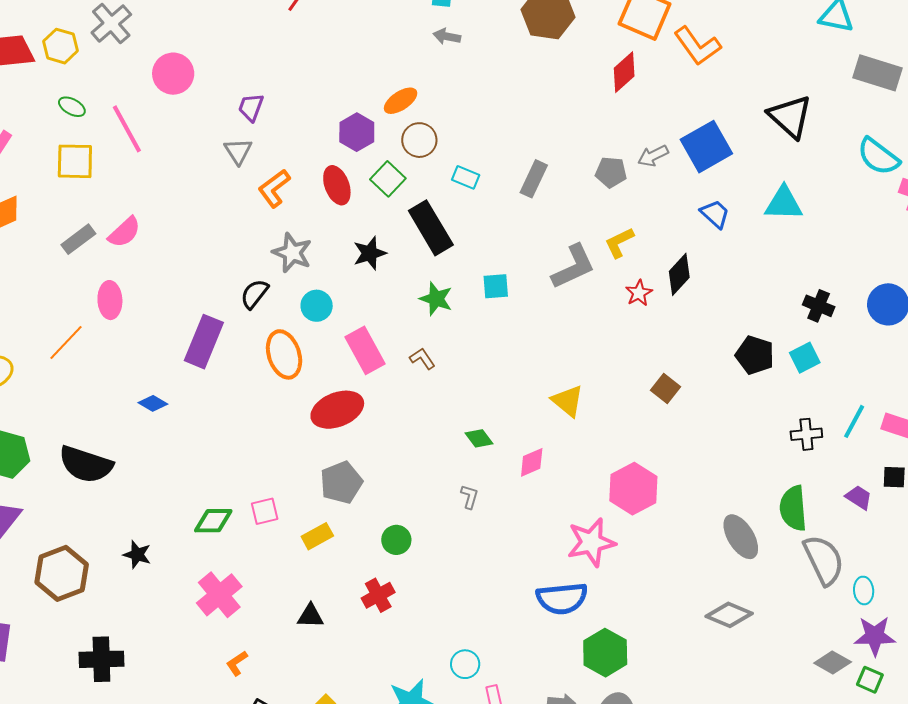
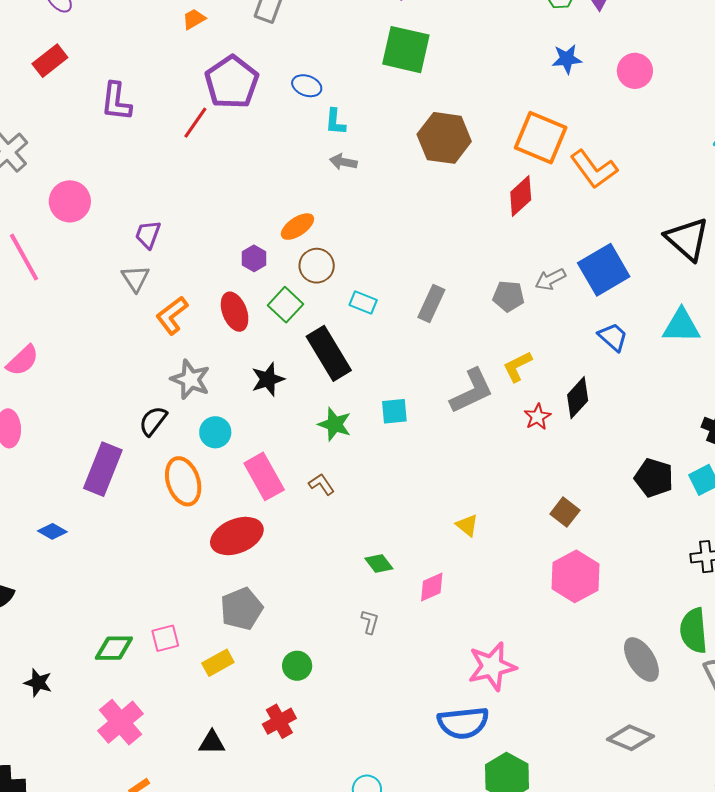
purple hexagon: (357, 132) -> (254, 258), size x0.7
yellow triangle: (568, 401) -> (467, 525), size x0.7
pink hexagon: (633, 489) -> (576, 576), moved

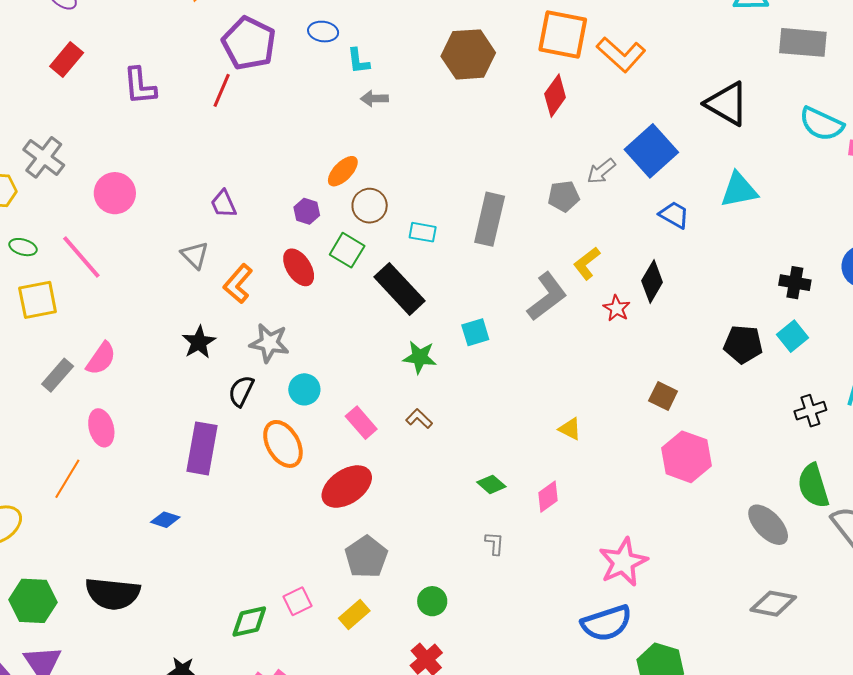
purple trapezoid: (148, 234) -> (224, 204), moved, turned -32
gray rectangle: (431, 303) -> (490, 219), size x1.4
black star: (268, 379) -> (199, 342), moved
pink rectangle: (264, 476) -> (361, 423), size x0.7

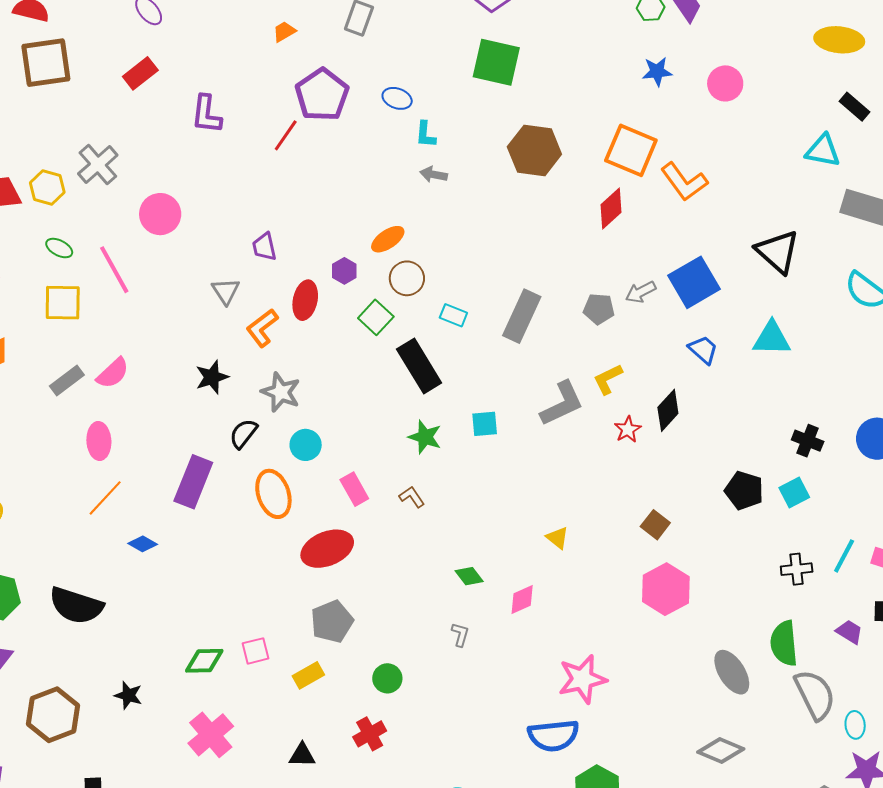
red ellipse: (299, 267) -> (305, 300), moved, turned 33
orange line: (67, 479) -> (105, 498), moved

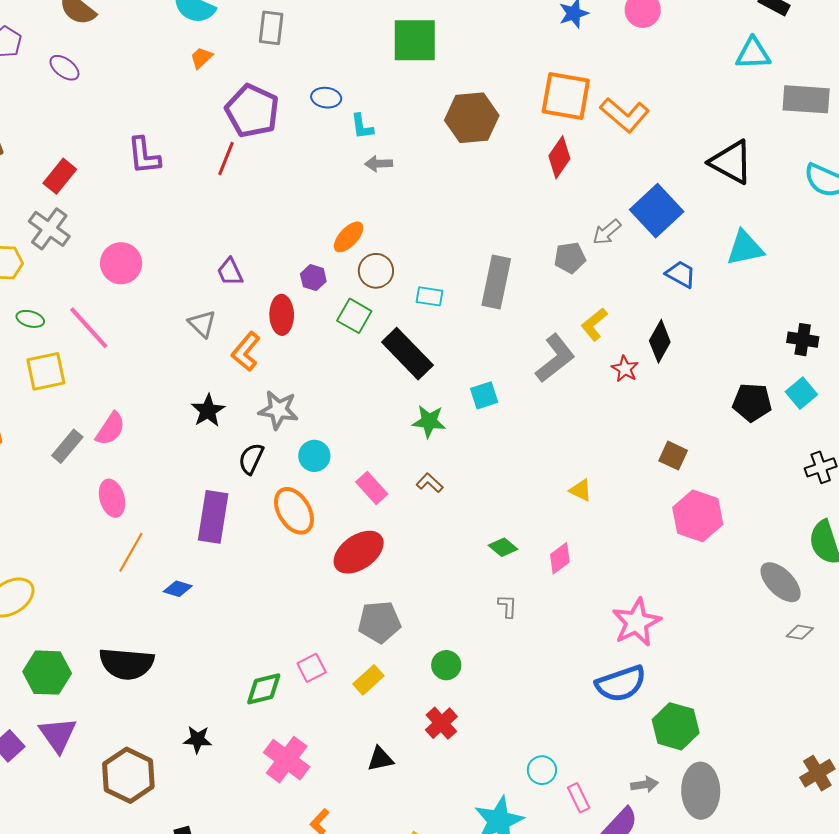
red rectangle: (140, 73) -> (60, 176), moved
gray pentagon: (332, 621) -> (379, 622), turned 30
gray diamond: (721, 750) -> (800, 632), moved, size x0.6

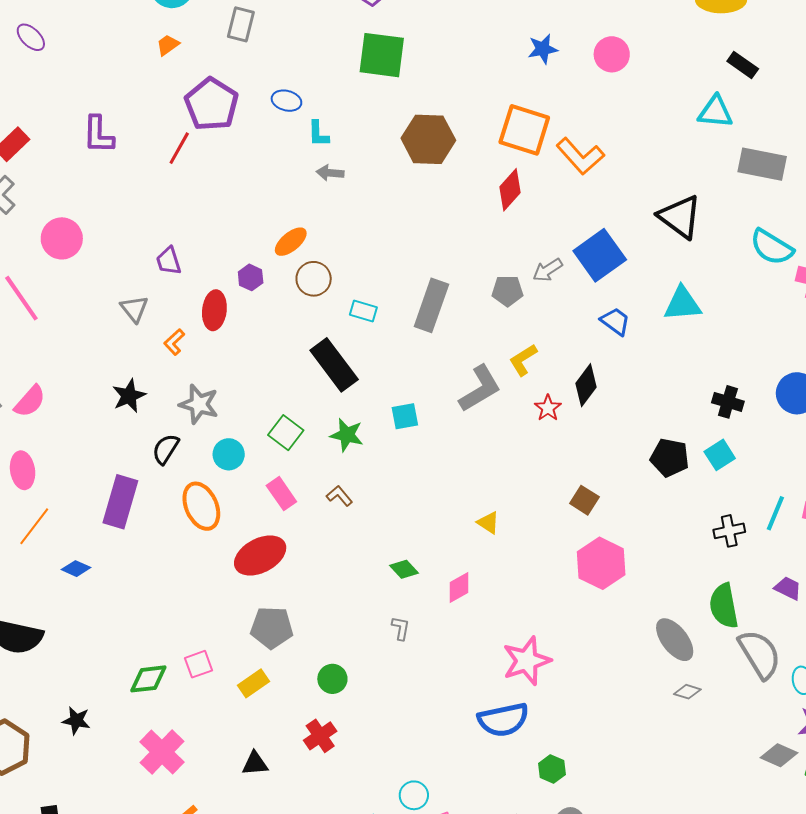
green square: (354, 316) -> (286, 433), moved
orange L-shape: (246, 352) -> (174, 342), size x0.7
green hexagon: (676, 726) -> (552, 769), size x0.6

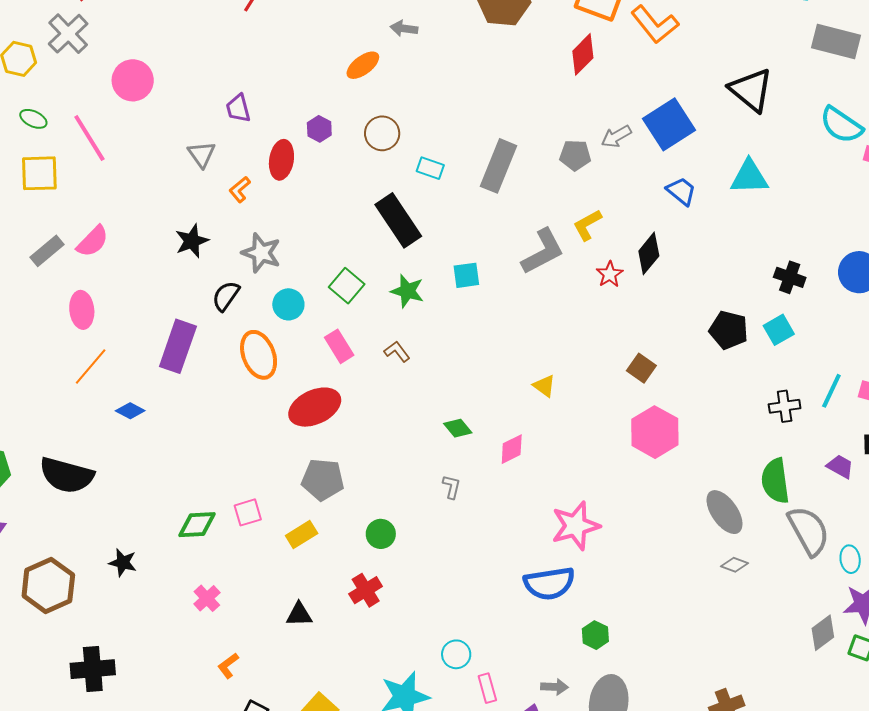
orange ellipse: (291, 242) -> (363, 65), moved
pink cross: (162, 752) -> (207, 598), size x0.6
gray diamond: (779, 755) -> (823, 633), turned -63

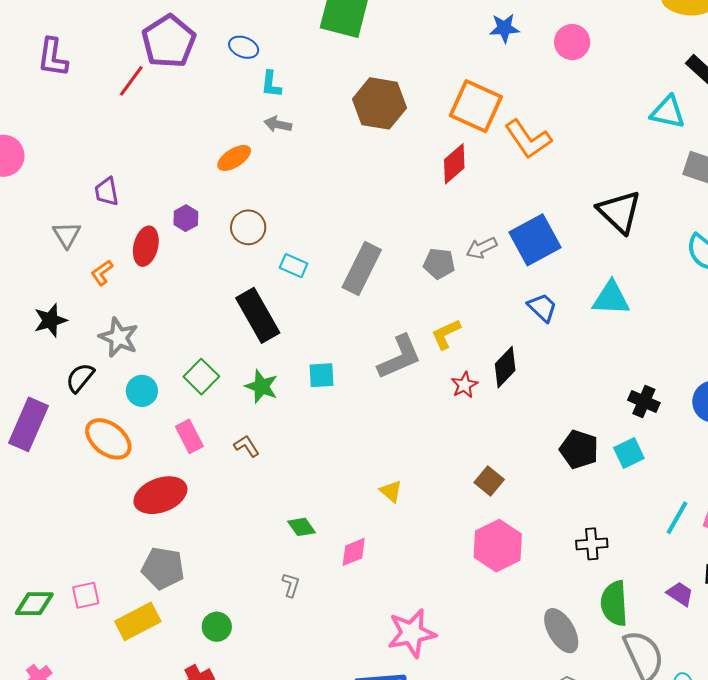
orange ellipse: (259, 355) -> (108, 439), turned -36
black cross: (785, 406) -> (592, 544), moved
yellow rectangle: (302, 535) -> (138, 621), size x1.4

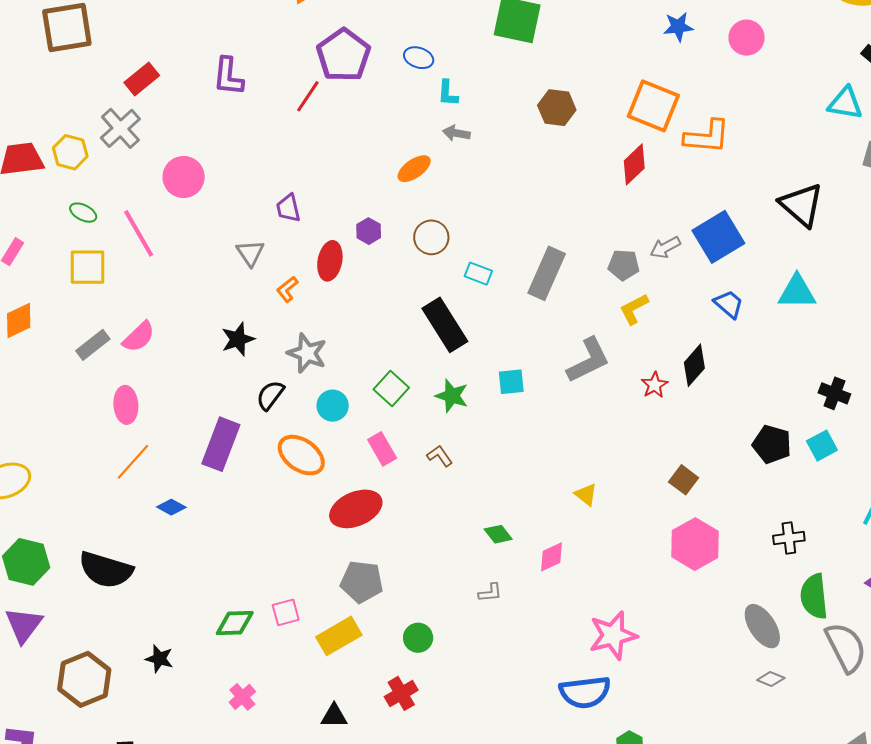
brown hexagon: (379, 103) -> (557, 108), size x0.7
orange L-shape: (528, 139) -> (707, 137), turned -48
yellow L-shape: (446, 334) -> (634, 309), moved
gray L-shape: (291, 585) -> (490, 593), turned 70

